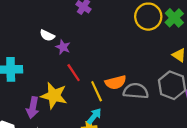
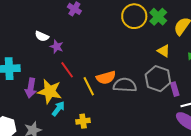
purple arrow: (33, 108) -> (31, 88), moved
cyan arrow: (94, 116) -> (58, 109), moved

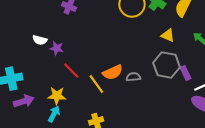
gray semicircle: (125, 85) -> (133, 77), size x0.6
purple arrow: (31, 88) -> (24, 101), moved, turned -108
yellow star: (50, 91) -> (57, 96), size x0.7
cyan arrow: (58, 109) -> (54, 114), moved

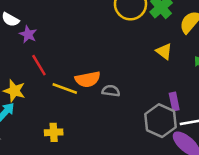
gray hexagon: (167, 65) -> (161, 121), moved
yellow line: (96, 84) -> (65, 88), turned -48

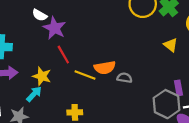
purple star: (28, 34) -> (55, 28), size x1.5

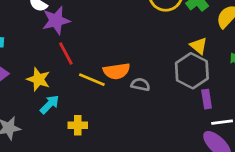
purple star: (55, 28) -> (56, 20), turned 30
cyan arrow: (34, 94) -> (50, 104), moved
gray hexagon: (166, 104) -> (192, 71), moved

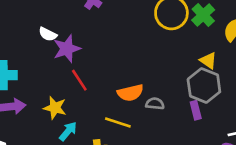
yellow line: (92, 80) -> (118, 122), moved
purple rectangle: (207, 99) -> (196, 110), moved

